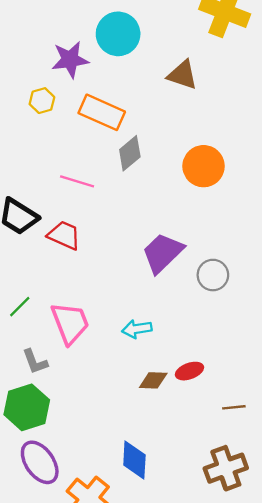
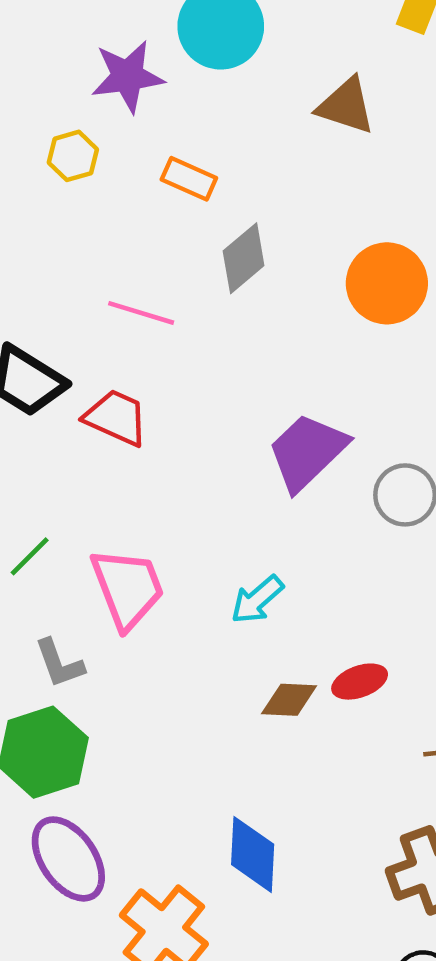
orange rectangle: (102, 112) -> (189, 179), size x0.6
cyan arrow: (137, 329) -> (257, 600), turned -32

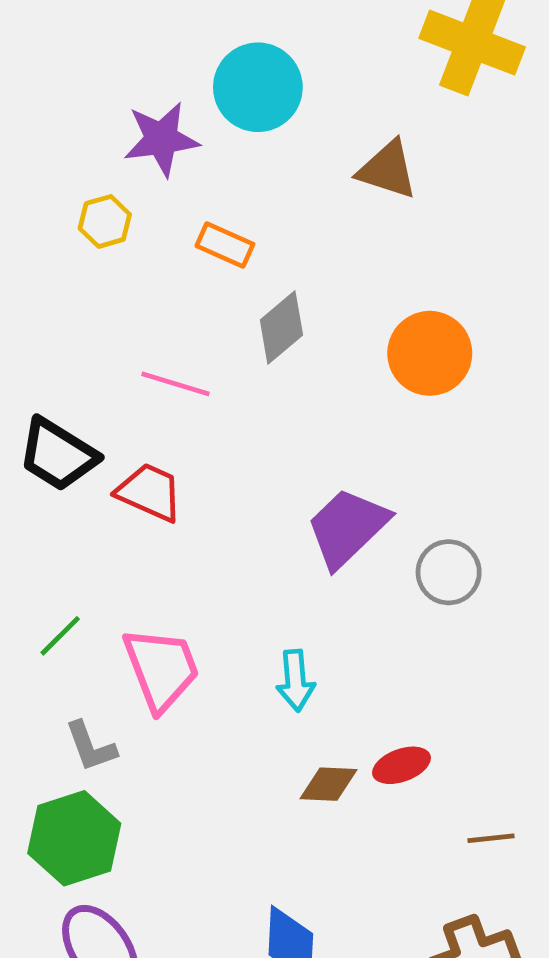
cyan arrow: (257, 600) -> (296, 681), turned -54

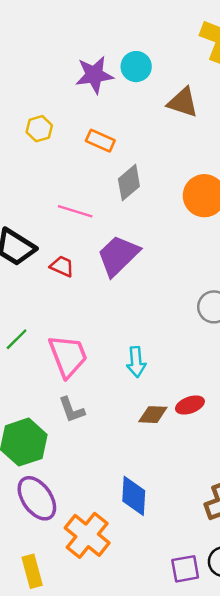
cyan circle: (258, 87) -> (136, 67), moved, size x0.7
purple star: (161, 139) -> (94, 75), moved
red trapezoid: (150, 492) -> (62, 266), size x0.7
purple trapezoid: (347, 528) -> (118, 255), moved
gray L-shape: (91, 746) -> (72, 410), moved

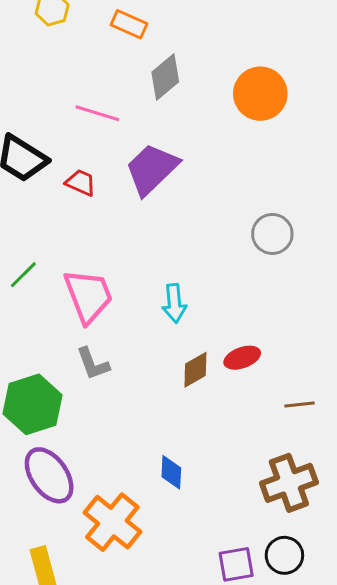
brown diamond: (153, 415) -> (195, 370), turned -32
blue diamond: (134, 496) -> (171, 472), size x0.7

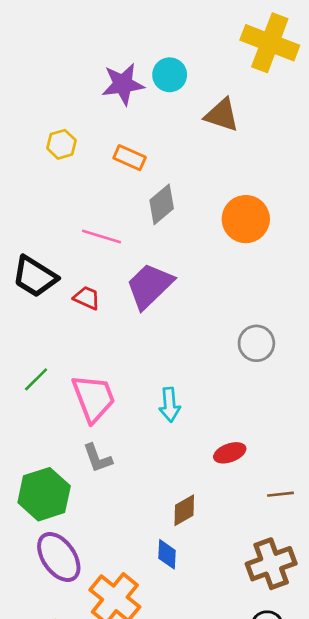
brown diamond: (195, 370) -> (184, 510), moved

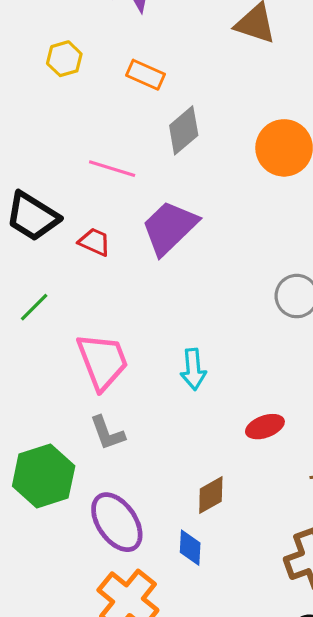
green line: (36, 379) -> (34, 307), moved
purple ellipse: (59, 557) -> (117, 522), moved

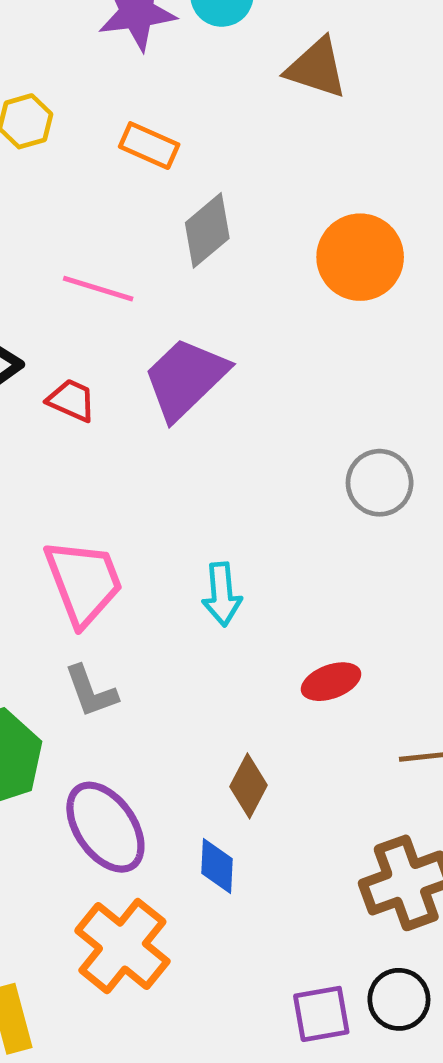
brown diamond: (211, 495) -> (249, 786), turned -33

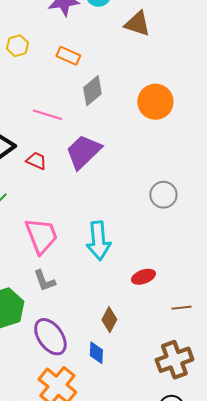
cyan arrow: (222, 594) -> (98, 241), size x1.5

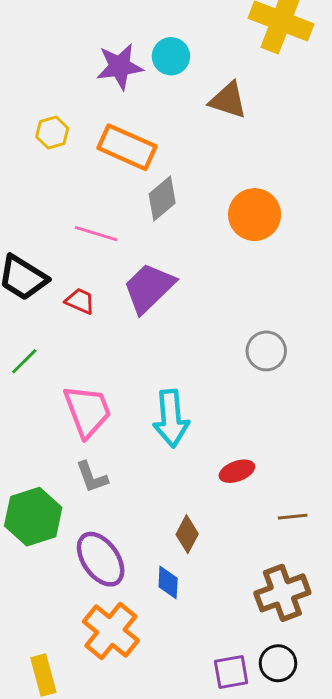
orange rectangle: (68, 56) -> (127, 147), size x1.6

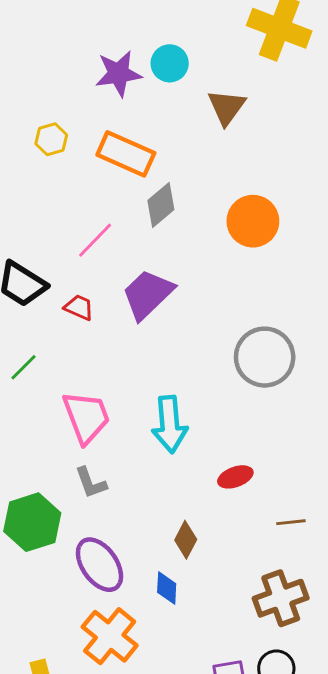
brown triangle: (228, 100) -> (227, 107), turned 48
pink line: (96, 234) -> (95, 240), turned -63
gray circle: (266, 351) -> (265, 357), size x1.5

